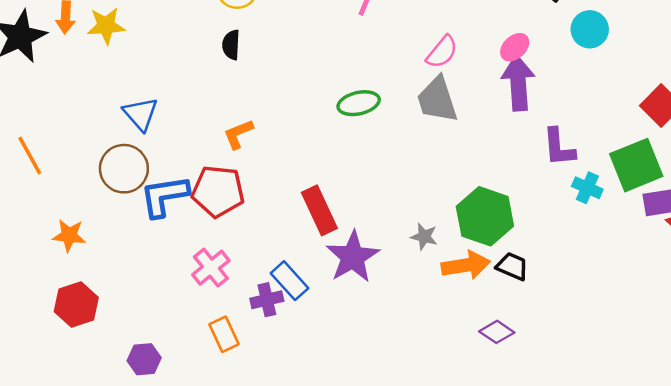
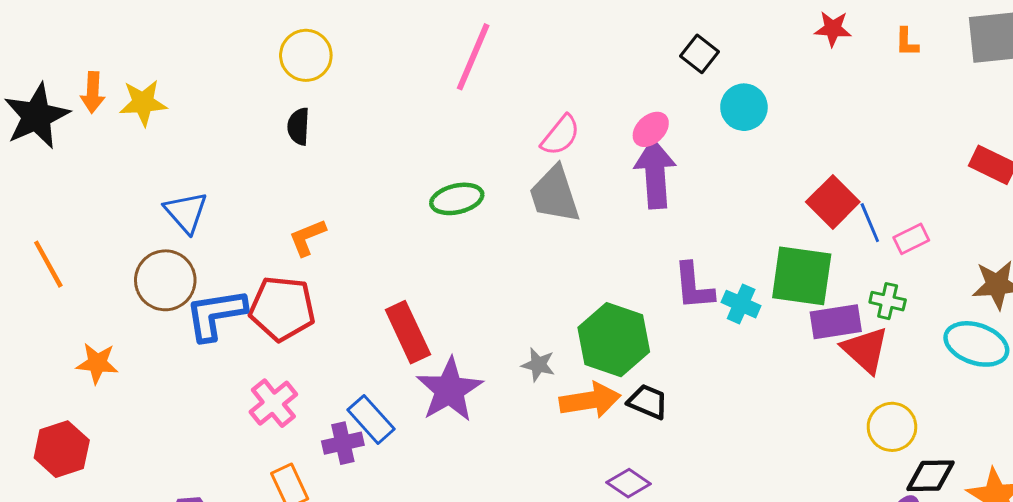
purple L-shape: (559, 147) -> (694, 286), moved
green square: (636, 165) -> (802, 276), turned 30
red hexagon: (76, 304) -> (62, 449), moved

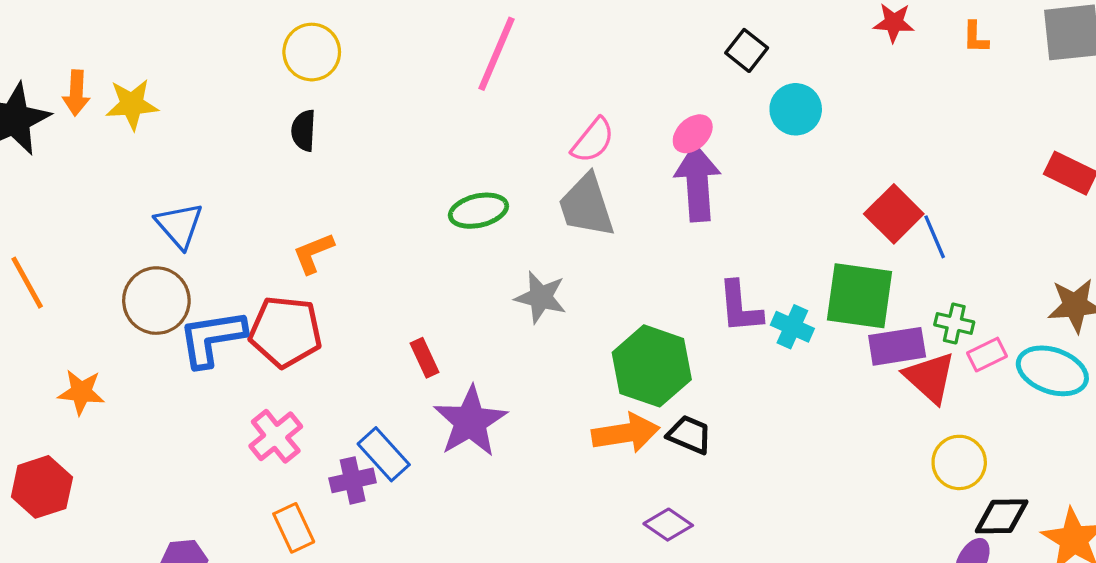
pink rectangle: (911, 239) -> (987, 355), moved
red rectangle: (408, 332) -> (425, 358), size x0.6
gray star: (538, 365) -> (541, 297), moved, size x1.4

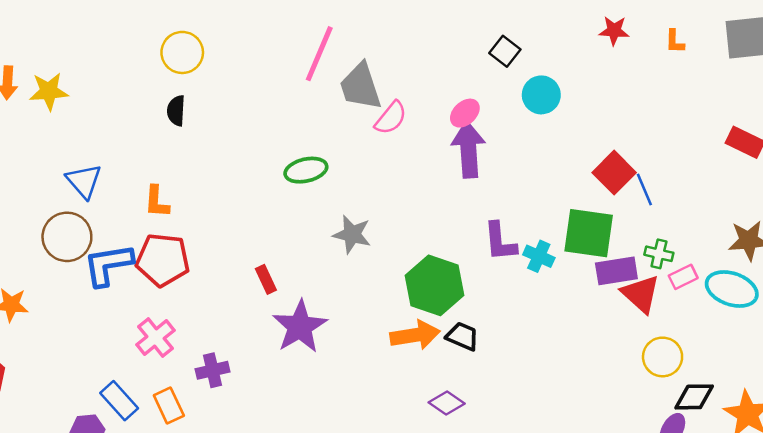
gray trapezoid: (586, 206) -> (361, 86), moved
orange L-shape: (313, 253) -> (157, 202), moved, turned -64
blue rectangle: (384, 454) -> (119, 401), moved

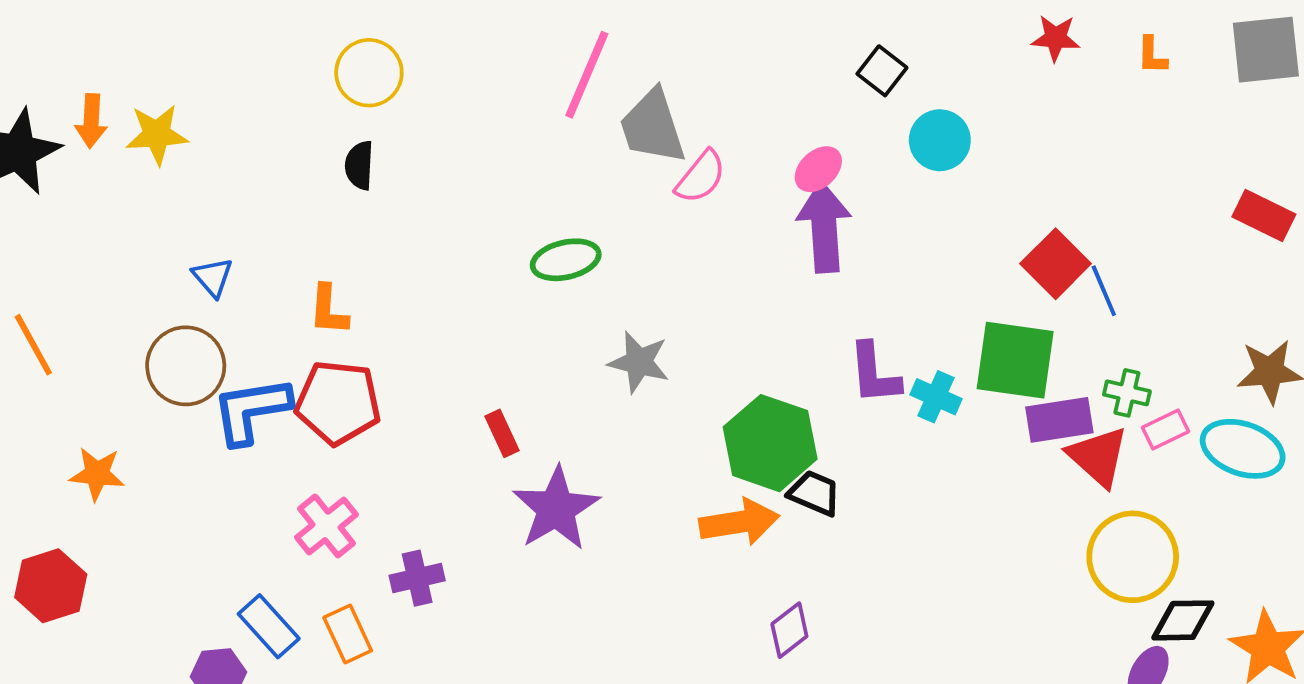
blue triangle: (84, 181) -> (213, 277), size x0.7
black trapezoid: (462, 336) -> (814, 493), moved
yellow circle: (663, 357) -> (1133, 557), size x1.4
purple diamond: (447, 403) -> (789, 630), turned -72

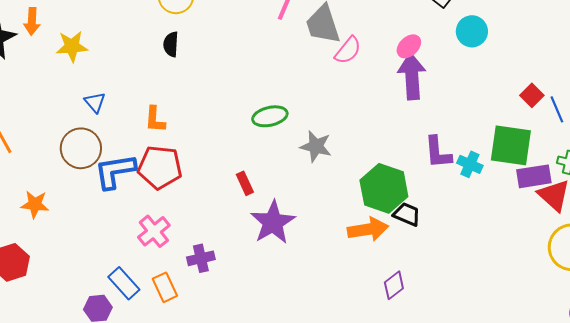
yellow star: (157, 134) -> (72, 46), moved
green ellipse: (566, 260) -> (270, 116), moved
red square: (1056, 264) -> (532, 95), size x0.7

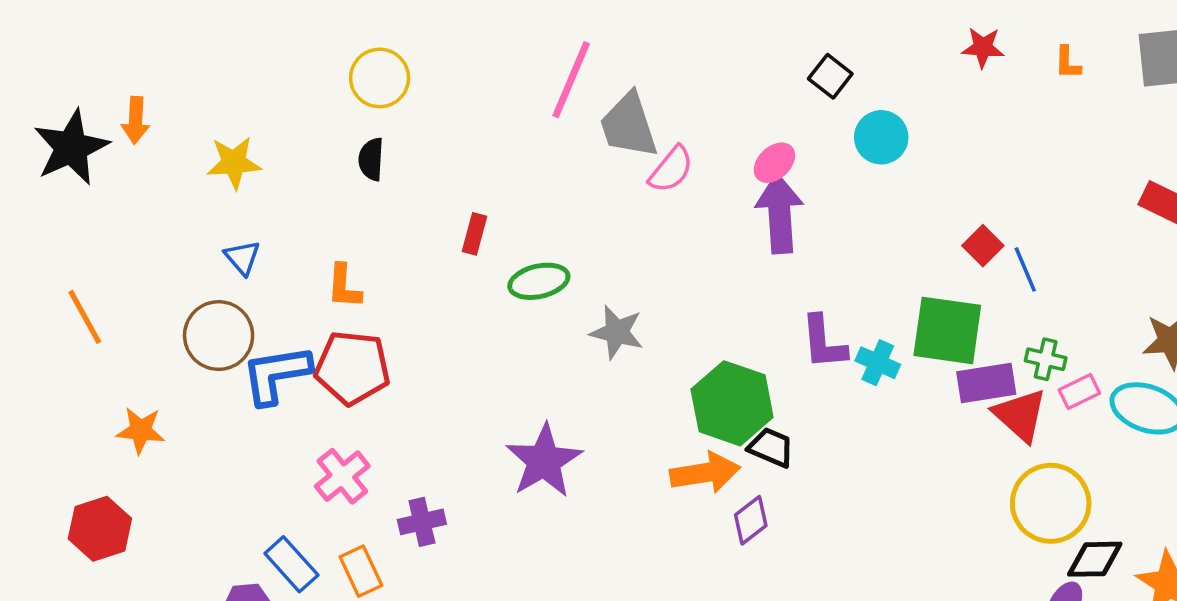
yellow star: (72, 46) -> (234, 163), moved
red rectangle: (245, 183) -> (474, 234), moved, turned 40
purple diamond: (394, 285) -> (751, 520), moved

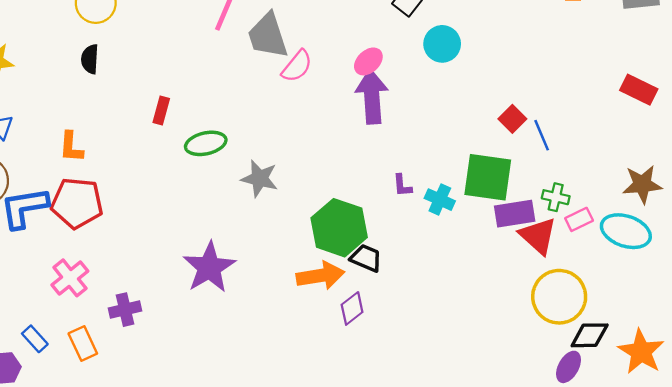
purple L-shape: (824, 342) -> (402, 186), size x0.6
blue rectangle: (291, 564) -> (35, 339), size x0.7

